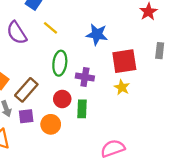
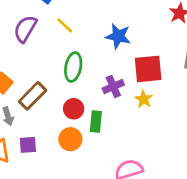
purple semicircle: (17, 33) -> (25, 29), turned 60
purple cross: (85, 77) -> (113, 87), moved, turned -36
purple square: (26, 116) -> (28, 145), moved
orange circle: (51, 124) -> (70, 139), moved

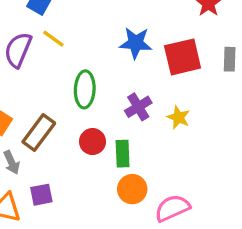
yellow line: (65, 25) -> (53, 39), moved
red square: (148, 69) -> (183, 57), moved
orange circle: (70, 139) -> (132, 189), moved

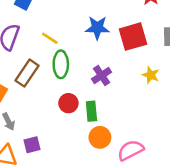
yellow line: (53, 39) -> (50, 38), moved
yellow star: (178, 117) -> (151, 75), moved
brown rectangle: (39, 132) -> (27, 73), moved

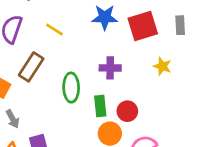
green ellipse: (61, 64) -> (71, 88), moved
purple cross: (102, 76) -> (110, 68), turned 36
red circle: (68, 103) -> (127, 111), moved

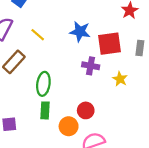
purple cross: (110, 68) -> (91, 66), moved
green rectangle: (100, 106) -> (45, 110), moved

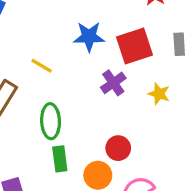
yellow line: (38, 35) -> (42, 66), moved
purple cross: (91, 66) -> (113, 83), turned -35

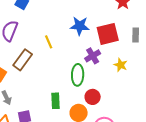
yellow line: (42, 66) -> (49, 42), turned 32
green ellipse: (51, 121) -> (78, 75), moved

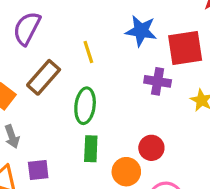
purple cross: (93, 56) -> (158, 81), turned 35
green ellipse: (78, 75) -> (85, 106), moved

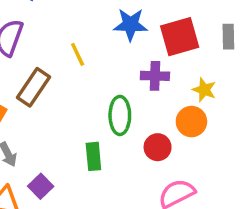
green ellipse: (85, 106) -> (120, 115), moved
purple square: (38, 170) -> (41, 186), turned -30
orange circle: (126, 172) -> (191, 122), moved

